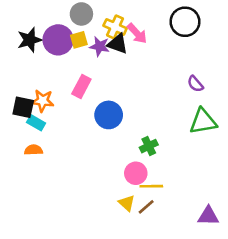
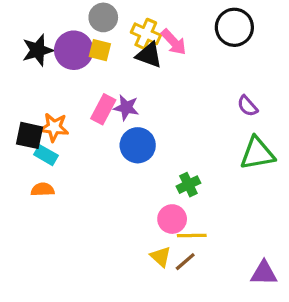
yellow square: (79, 40) -> (100, 50), turned 30
purple star: (100, 46) -> (126, 108), moved

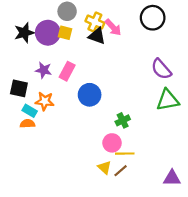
purple semicircle: (247, 106) -> (161, 69), size x1.5
purple star: (126, 108) -> (44, 70), moved
orange star: (54, 127) -> (45, 101), moved
cyan rectangle: (46, 155) -> (30, 111), moved

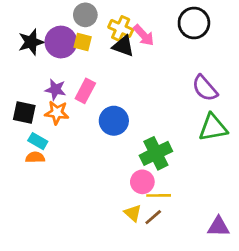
orange star: (45, 101) -> (57, 113), moved
green cross: (123, 120) -> (156, 153), size x1.6

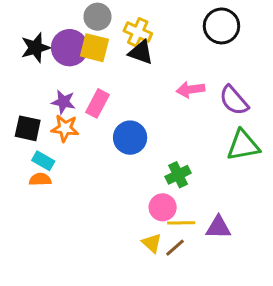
pink arrow: (144, 35) -> (190, 90), moved, turned 125
yellow square: (83, 42) -> (94, 48), size x1.4
green cross: (156, 153) -> (178, 175), size x0.7
purple triangle: (218, 227) -> (218, 227), moved

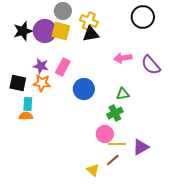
black triangle: (141, 52) -> (91, 34), turned -30
green triangle: (243, 145) -> (123, 94), moved, size x0.6
cyan rectangle: (43, 161) -> (28, 104), turned 64
purple triangle: (218, 227) -> (141, 147), turned -30
yellow triangle: (152, 243) -> (93, 170), moved

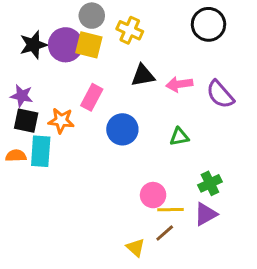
black triangle: (91, 34) -> (143, 75), moved
purple star: (41, 66) -> (22, 96), moved
cyan rectangle: (28, 104) -> (41, 151), size x1.5
green cross: (115, 113) -> (210, 183), moved
orange semicircle: (26, 116) -> (16, 156), moved

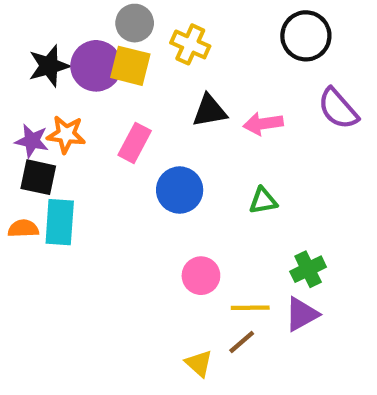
purple semicircle: (220, 94) -> (338, 109), moved
orange star: (61, 121) -> (66, 134), moved
pink circle: (153, 195) -> (201, 276), moved

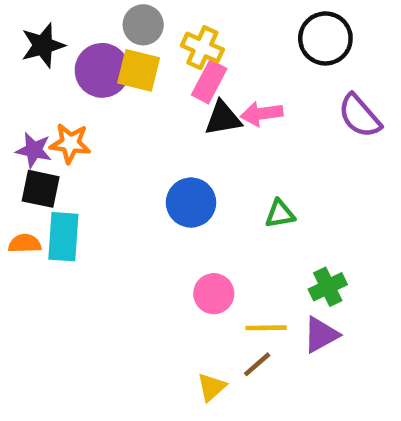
black star: (49, 66) -> (43, 45), moved
pink arrow: (263, 124) -> (262, 114), moved
pink rectangle: (135, 143) -> (209, 82), moved
yellow triangle: (199, 363) -> (212, 387), turned 36

